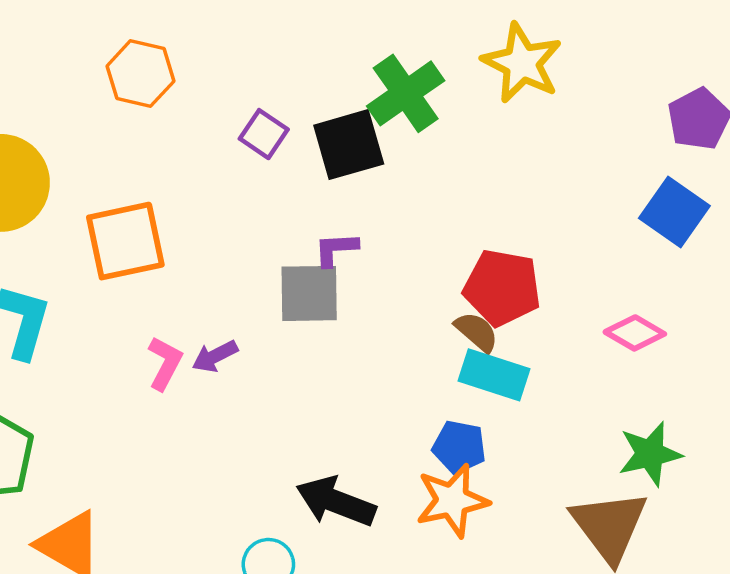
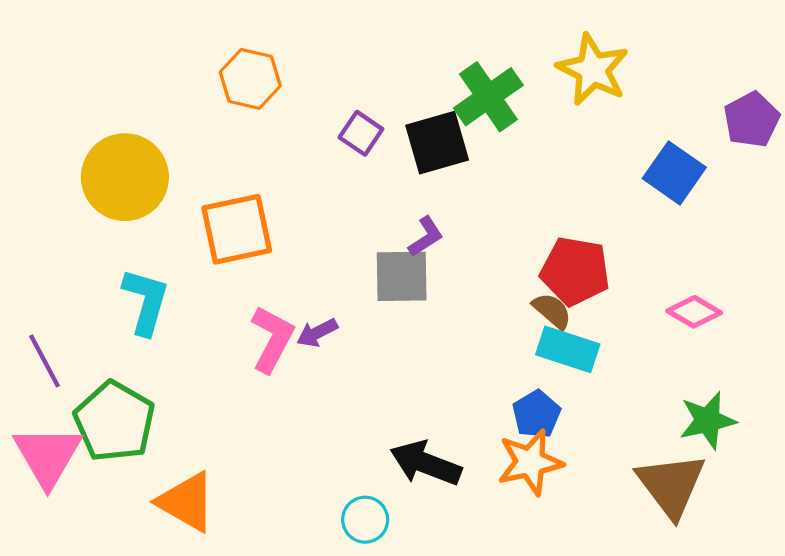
blue square: (674, 212) -> (674, 173), moved
purple L-shape: (336, 249) -> (426, 237), turned 150
pink L-shape: (165, 363) -> (272, 339), size x1.4
blue pentagon: (459, 447) -> (536, 414), turned 30

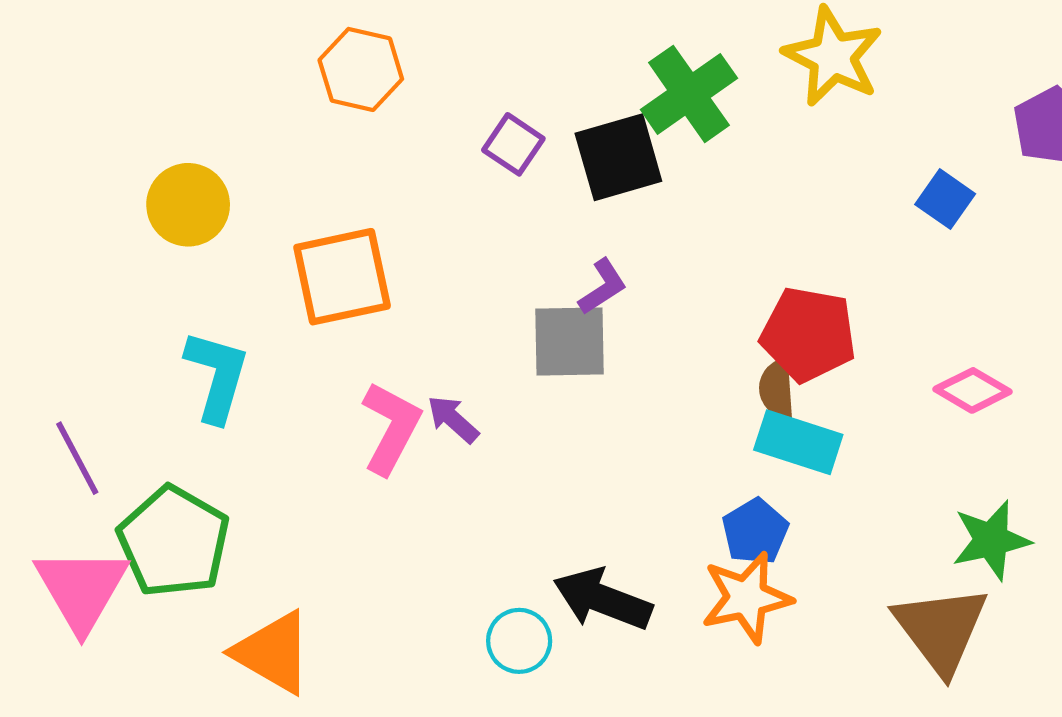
blue square: (674, 173) -> (945, 199), size x0.7
yellow circle: (125, 177) -> (188, 205), size x0.7
brown semicircle: (552, 311) -> (777, 389), turned -135
purple arrow: (317, 333) -> (453, 419), turned 69
cyan circle: (365, 520) -> (519, 641), moved

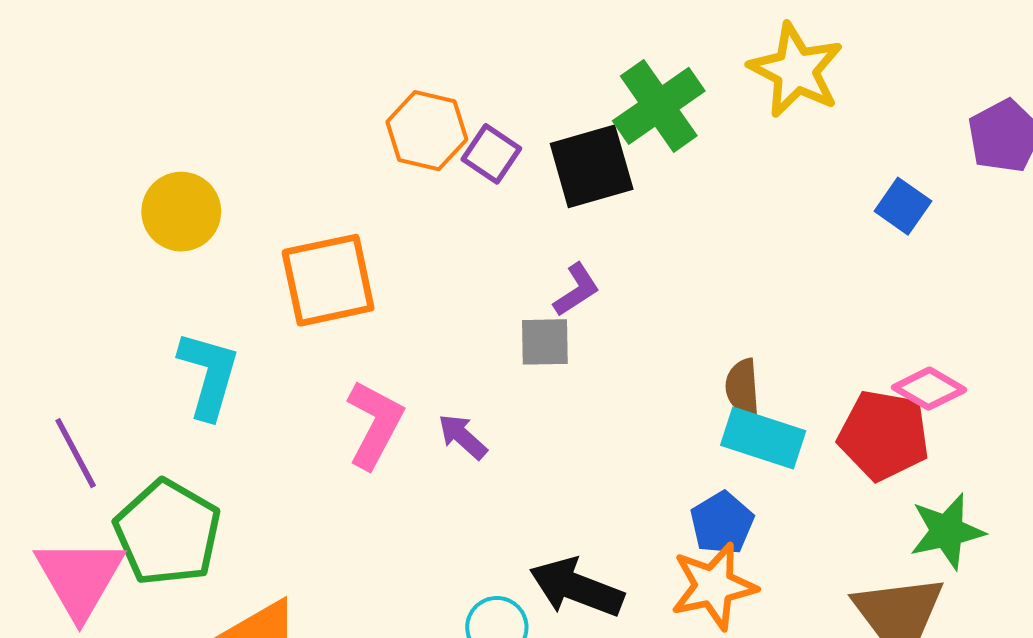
orange hexagon: (361, 69) -> (427, 131), moved
red pentagon: (808, 334) -> (884, 435), moved
gray square: (570, 342) -> (545, 342), size x0.7
purple arrow: (453, 419) -> (463, 437), moved

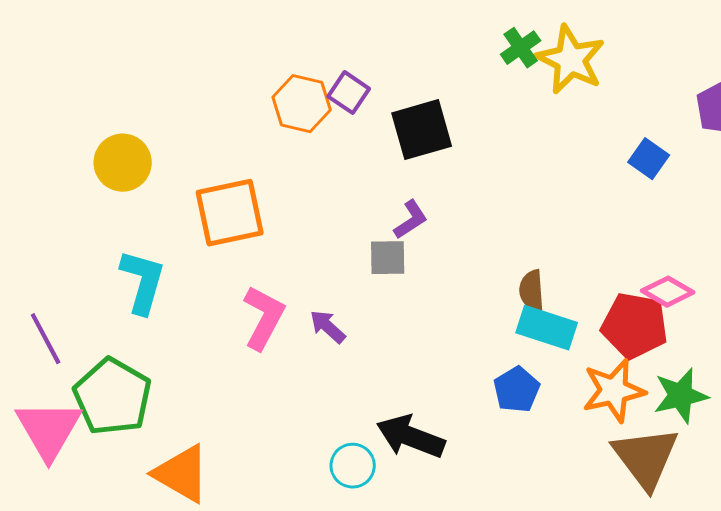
green cross: (659, 106) -> (521, 48), moved, size x0.6
purple square: (491, 154) -> (349, 93), moved
orange star: (714, 586) -> (614, 391), moved

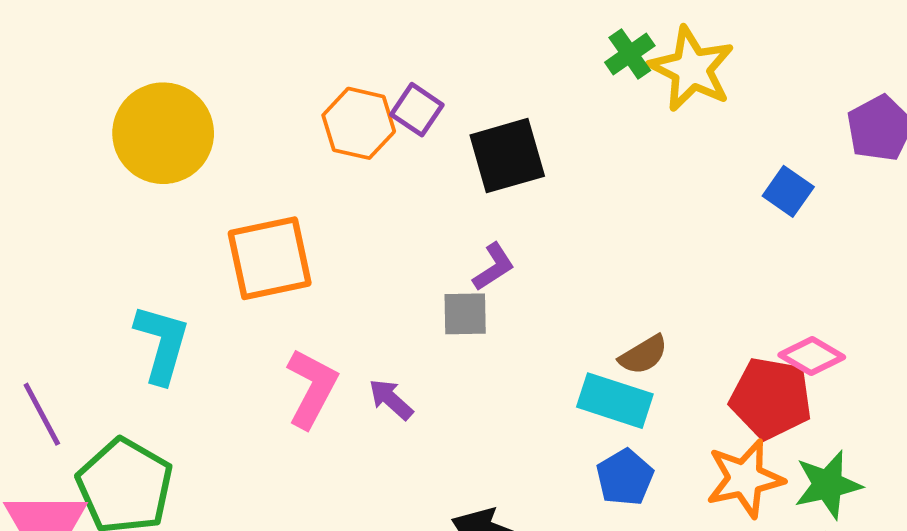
yellow circle: (123, 163) -> (163, 133), moved, size x1.4
brown semicircle: (532, 291) -> (643, 355), turned -117
cyan rectangle: (547, 328) -> (615, 401), moved

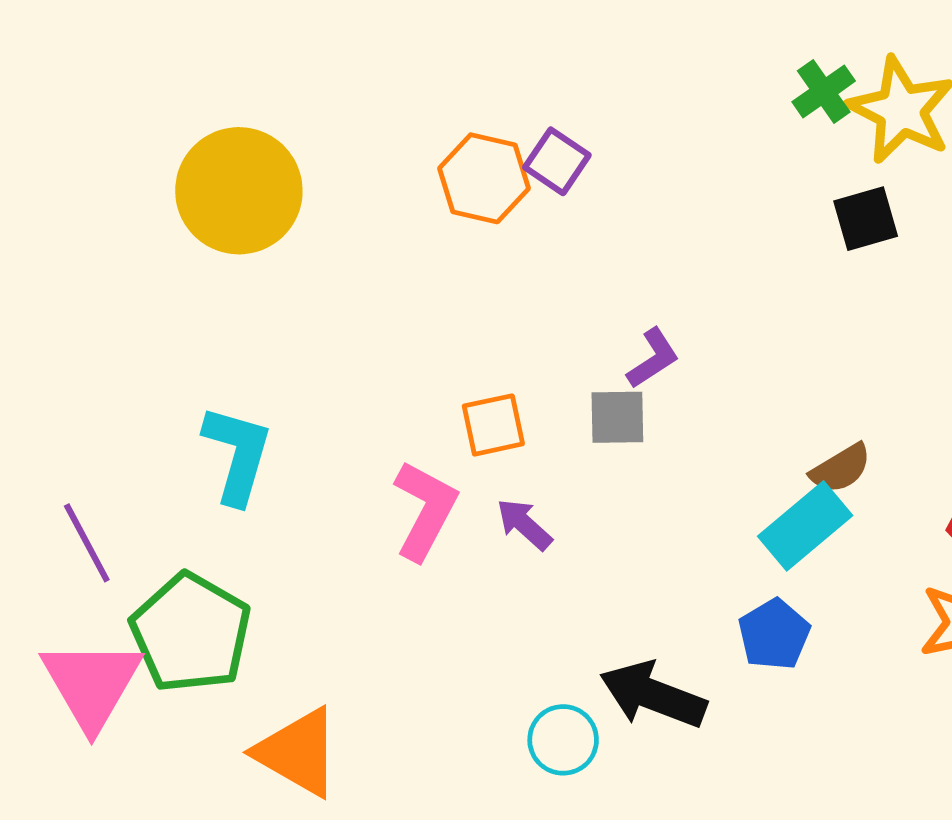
black square: (507, 156) -> (866, 219), moved, size x0.7
orange square: (270, 258) -> (493, 425), moved, size x0.6
cyan rectangle: (615, 401) -> (805, 526), turned -58
blue pentagon: (625, 477) -> (774, 634), moved

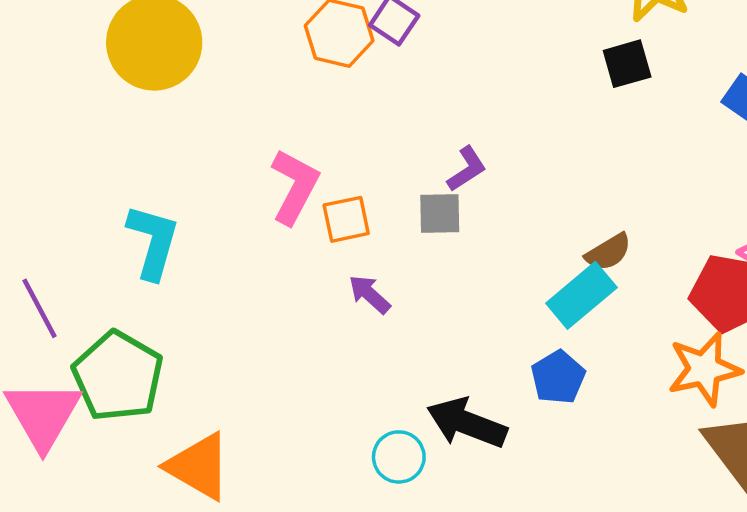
pink L-shape: (425, 510) -> (295, 187), moved

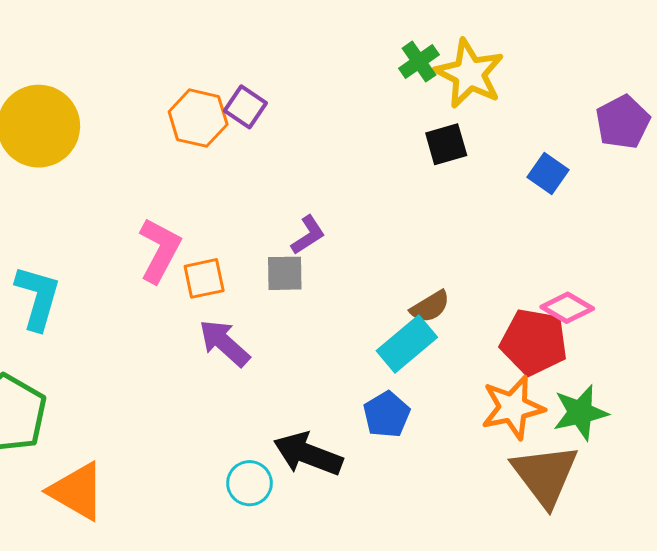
purple arrow: (370, 294) -> (224, 343), size x1.4

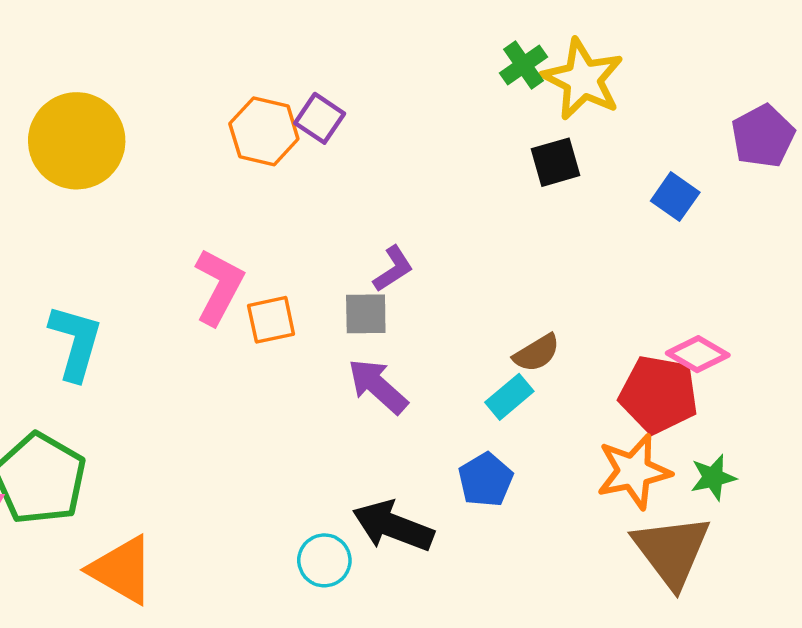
purple arrow: (224, 343) -> (378, 386), moved
cyan rectangle: (407, 344) -> (509, 397), size x0.7
green star: (580, 413) -> (713, 477), size x0.7

